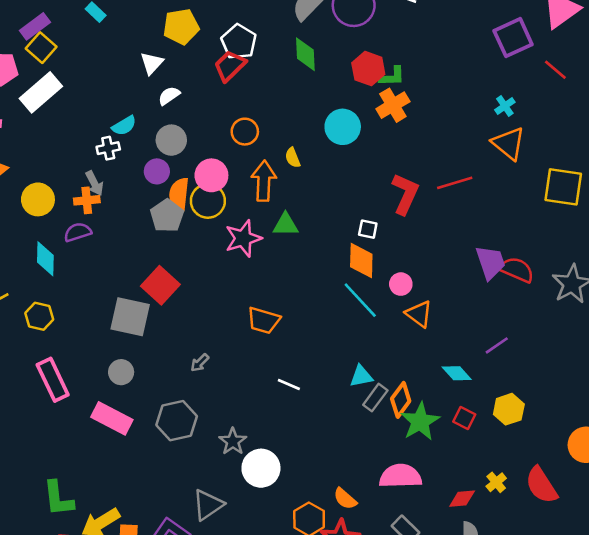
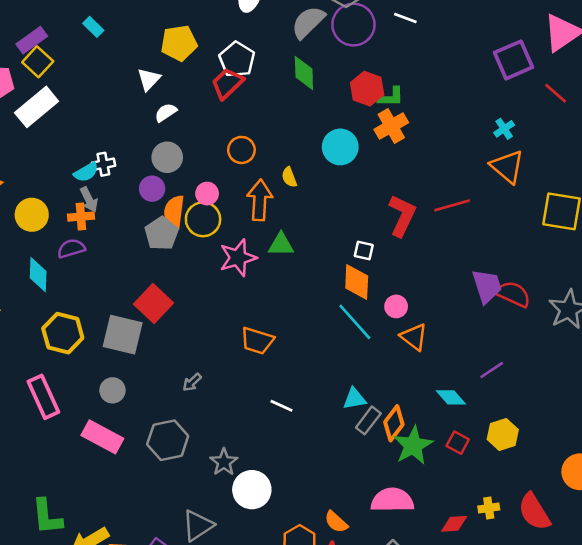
cyan semicircle: (124, 126) -> (86, 172), moved
pink circle: (211, 175) -> (207, 194), size x0.7
yellow hexagon: (39, 316) -> (63, 333), moved, size x1.4
yellow cross: (496, 482) -> (489, 508), turned 30

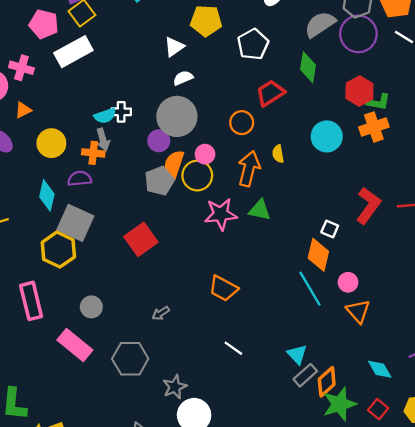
red trapezoid: (227, 83) -> (270, 93), moved
gray circle: (167, 157) -> (177, 116), size x1.5
gray square: (123, 335) -> (75, 223), moved
cyan triangle: (354, 399) -> (297, 354), turned 45

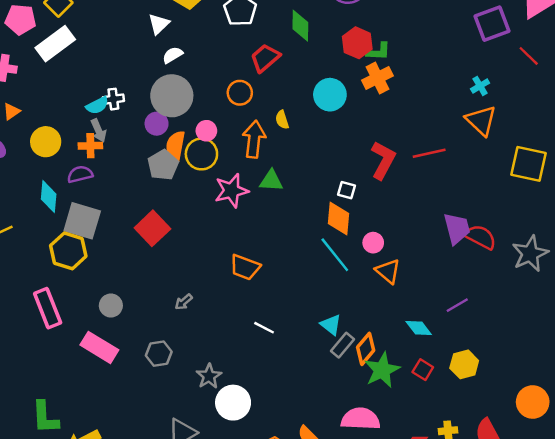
gray hexagon: (130, 359) -> (159, 354), size x0.7

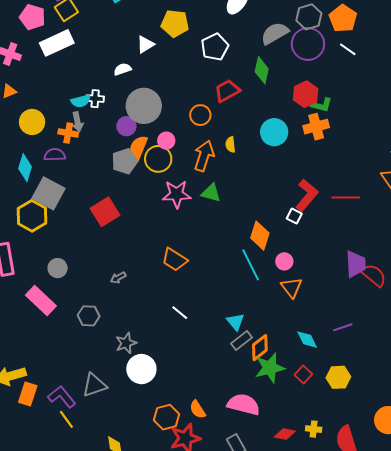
white semicircle: (173, 55) -> (123, 69), moved
white square: (346, 190) -> (294, 216), moved

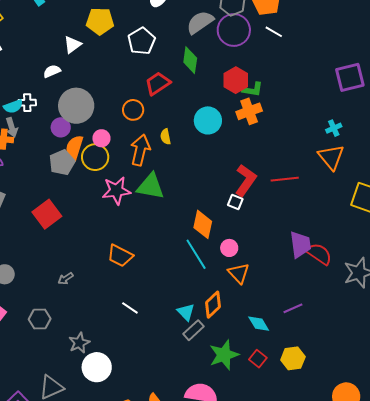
green triangle: (211, 193) -> (150, 186), size x1.4
orange diamond: (260, 348) -> (213, 305), moved

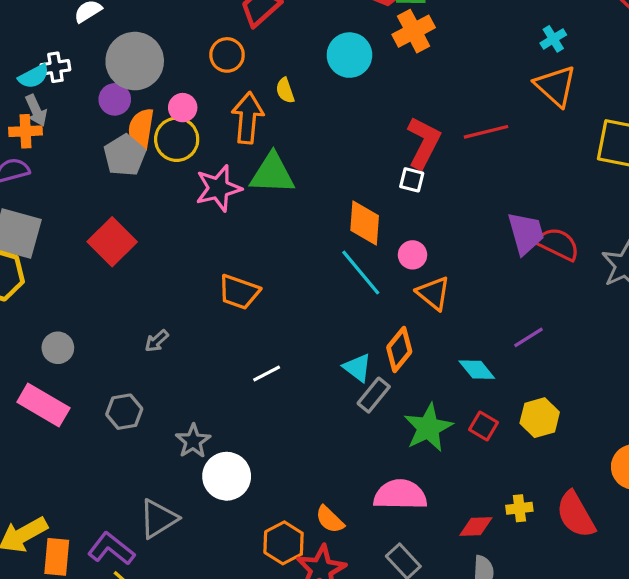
white line: (130, 308) -> (267, 373), turned -54

